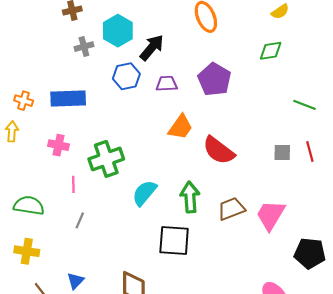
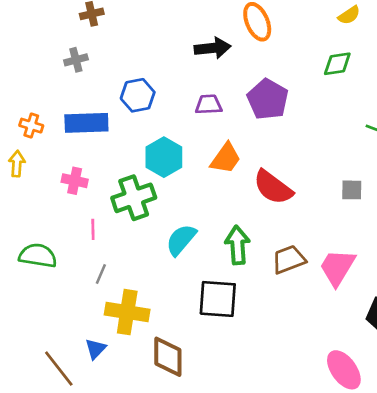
cyan hexagon: (118, 31) -> (164, 157), moved
gray cross: (84, 47) -> (76, 60), moved
black arrow: (152, 48) -> (213, 48), moved, turned 44
blue hexagon: (126, 76) -> (138, 95), moved
yellow cross: (27, 251) -> (127, 312), moved, size x1.4

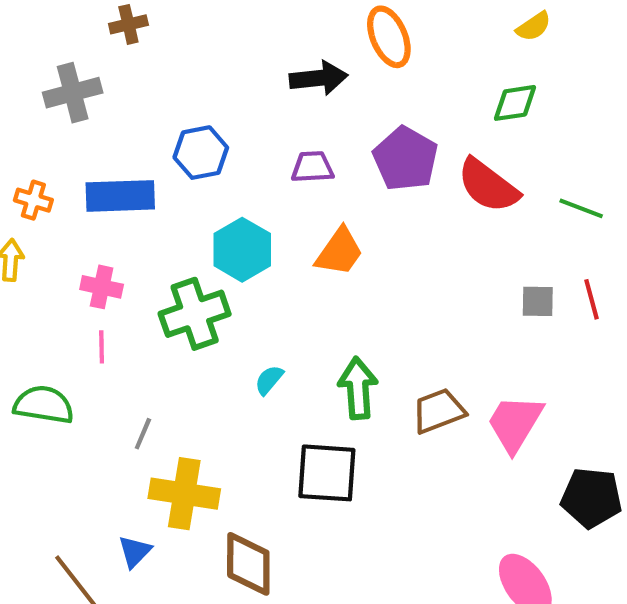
gray cross: (76, 60) -> (73, 93), moved, size x1.5
red semicircle: (273, 187) -> (488, 186), moved
pink line: (93, 229) -> (102, 347), moved
cyan semicircle: (181, 240) -> (269, 380), size x0.6

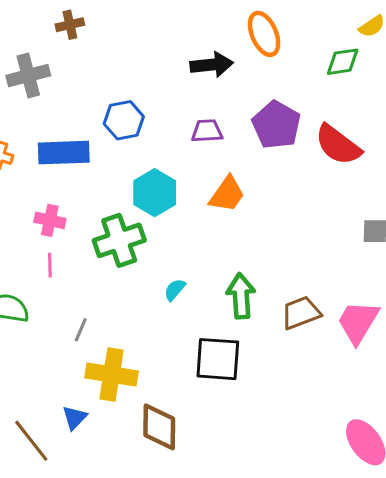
green diamond: (515, 103) -> (343, 62), moved

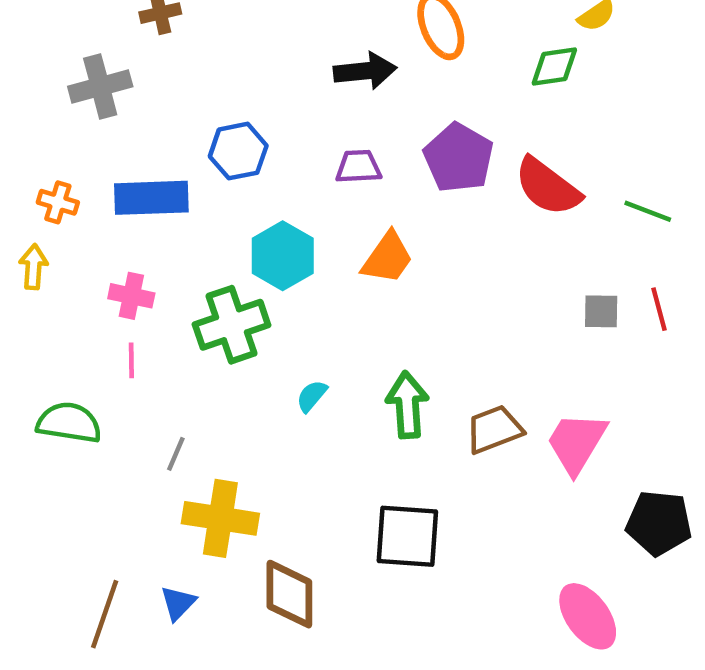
black square: (218, 359) -> (407, 536), moved
blue triangle: (74, 418) -> (178, 603), moved
brown line: (31, 441) -> (105, 614), turned 57

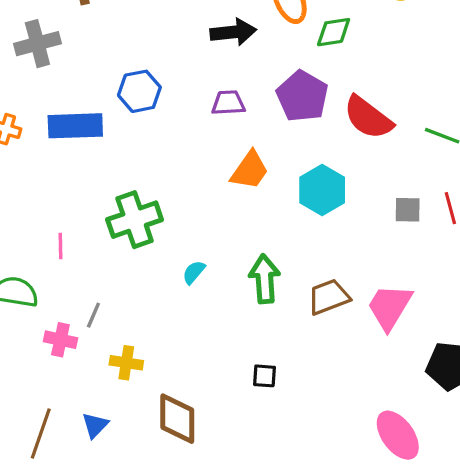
green diamond: (554, 67) -> (334, 32), moved
cyan hexagon: (283, 256) -> (322, 190), moved
pink cross: (131, 296) -> (60, 340), moved
yellow cross: (220, 518) -> (126, 363), size x0.6
black square: (407, 536) -> (264, 376), size x0.5

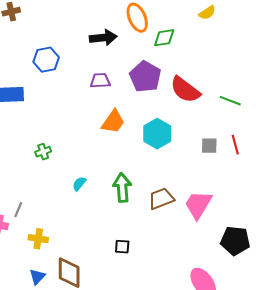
blue hexagon: (139, 91) -> (46, 60), moved
green cross: (135, 220) -> (43, 152), size x0.5
blue triangle: (95, 425) -> (37, 277), moved

